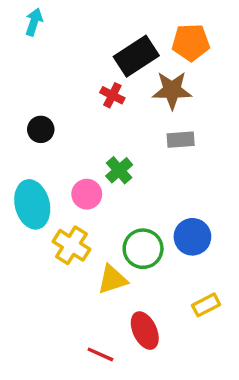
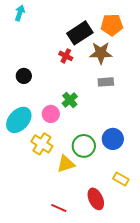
cyan ellipse: (32, 204) -> (19, 120), turned 56
yellow rectangle: (206, 305) -> (121, 179), turned 56
red ellipse: (145, 331) -> (96, 199), moved

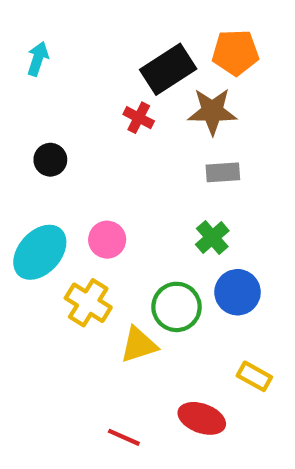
cyan arrow: (20, 13) -> (38, 59), moved
green cross: (70, 100) -> (212, 238), moved
red ellipse: (96, 199) -> (202, 418), turned -45

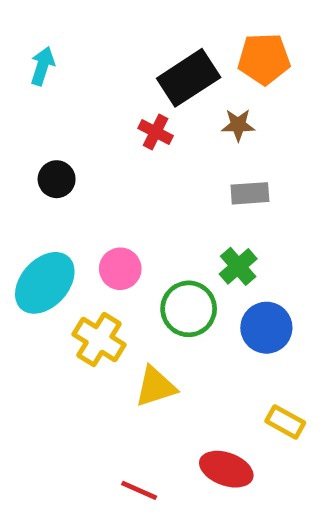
brown star: (212, 111) -> (238, 125), size x0.6
green circle: (177, 307) -> (189, 309), moved

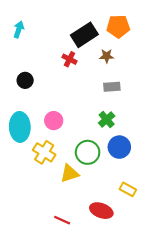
cyan ellipse: (45, 283) -> (20, 127), turned -44
green circle: (189, 309) -> (88, 152), moved

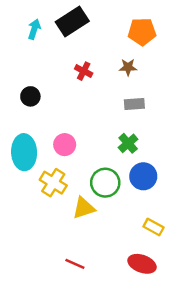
cyan arrow: (19, 30) -> (34, 29), moved
black rectangle: (84, 35) -> (72, 22), moved
red ellipse: (101, 211) -> (142, 264), moved

